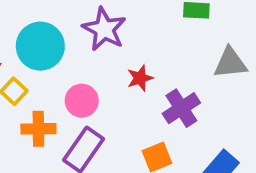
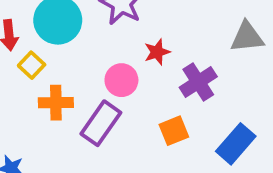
pink circle: (82, 101) -> (121, 80), moved

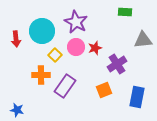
yellow square: (32, 65) -> (55, 55), moved
pink circle: (121, 80) -> (76, 47), moved
blue rectangle: (236, 144) -> (137, 97), turned -30

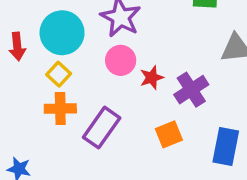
red star: (95, 48) -> (152, 78), moved
yellow square: (55, 55) -> (59, 74), moved

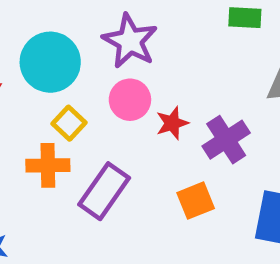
yellow square: (59, 74) -> (69, 123), moved

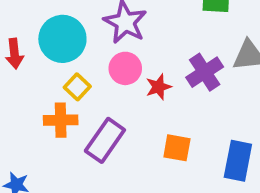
purple cross: (226, 140) -> (205, 72), moved
orange square: (196, 201) -> (177, 148), turned 32

